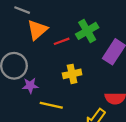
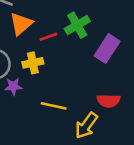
yellow cross: (72, 74) -> (33, 63), moved
yellow line: (51, 105) -> (54, 106), moved

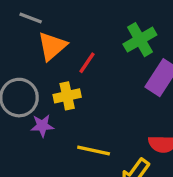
green cross: (77, 25) -> (140, 40), moved
red line: (49, 37) -> (87, 63), turned -36

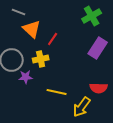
green cross: (140, 40) -> (92, 16), moved
orange triangle: (52, 46) -> (32, 29), turned -36

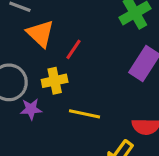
yellow line: (57, 92) -> (85, 114), moved

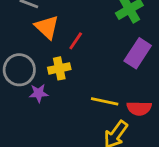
yellow line: (85, 114) -> (105, 101), moved

